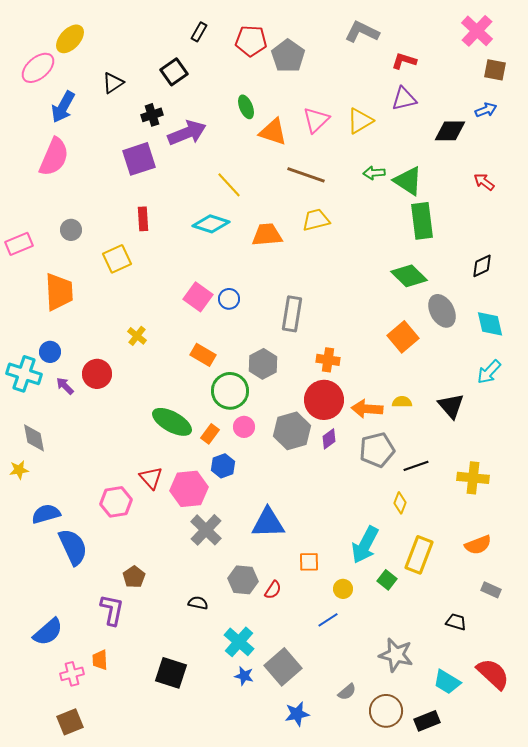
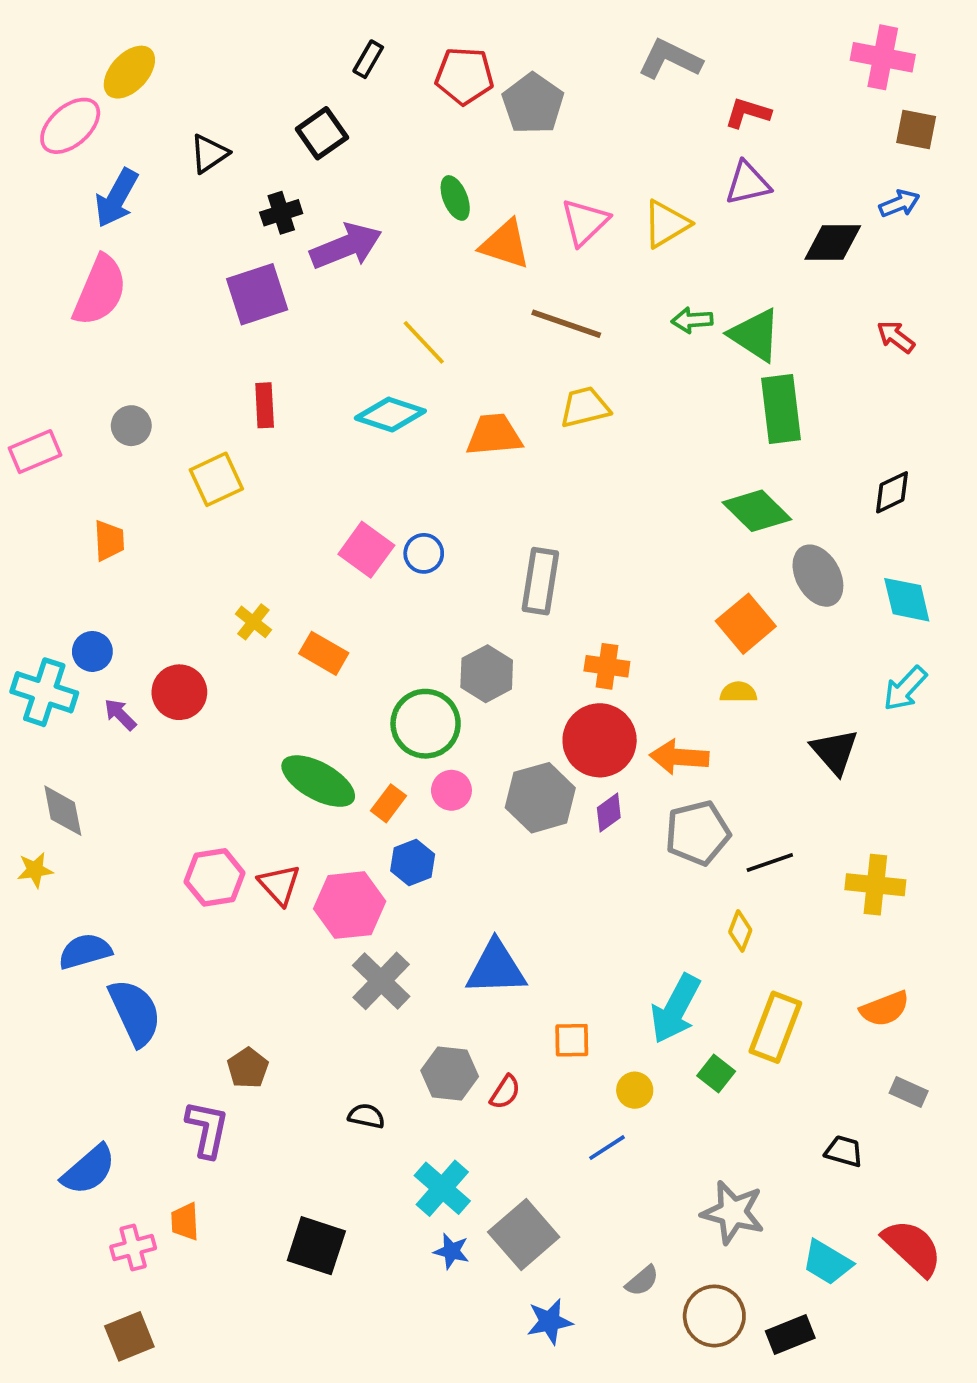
pink cross: (477, 31) -> (883, 57), turned -32
orange trapezoid: (59, 292) -> (109, 540), size x0.6
orange rectangle: (203, 355) -> (324, 653), moved
yellow semicircle: (402, 402) -> (738, 692), moved
pink hexagon: (116, 502) -> (215, 877), moved

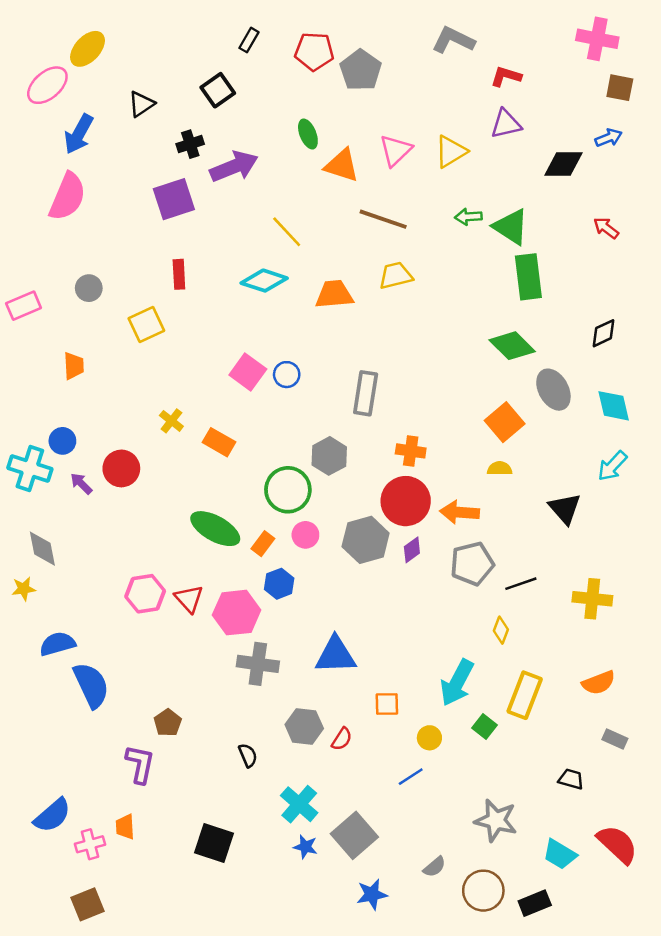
gray cross: (381, 981) -> (258, 664), turned -36
black semicircle: (366, 1116) -> (248, 755), turned 55
blue semicircle: (89, 1170) -> (52, 815), moved

